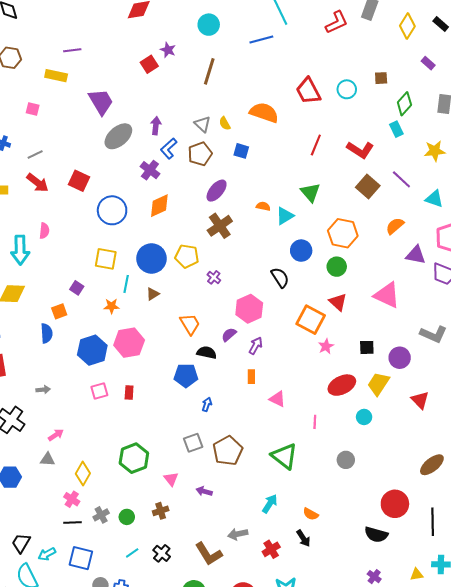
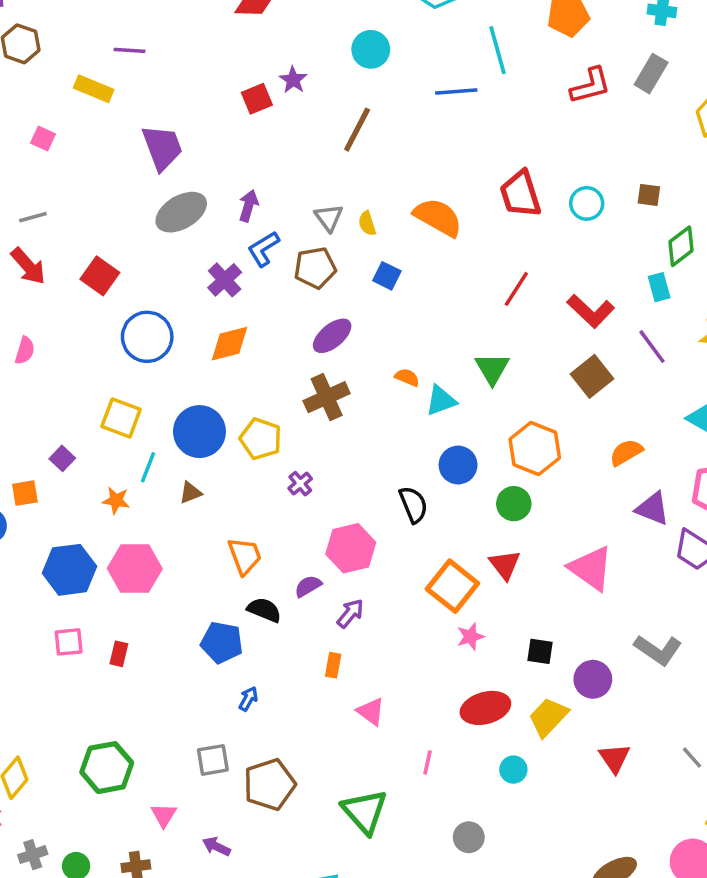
purple line: (401, 179) -> (652, 347), moved

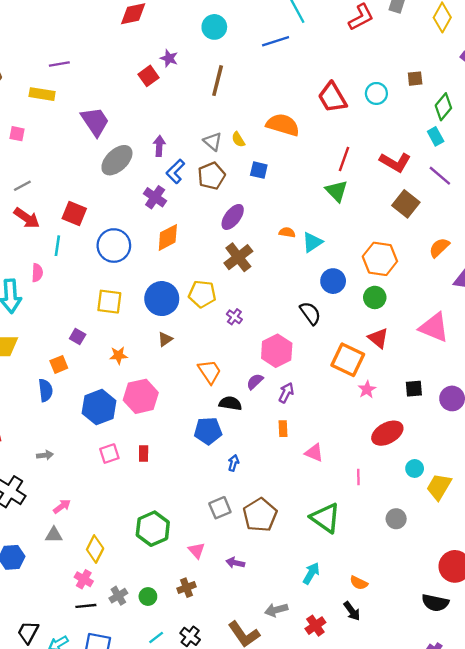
green triangle: (492, 368) -> (337, 191), moved
cyan line: (148, 467) -> (57, 246), moved
yellow trapezoid: (548, 717) -> (439, 487), moved

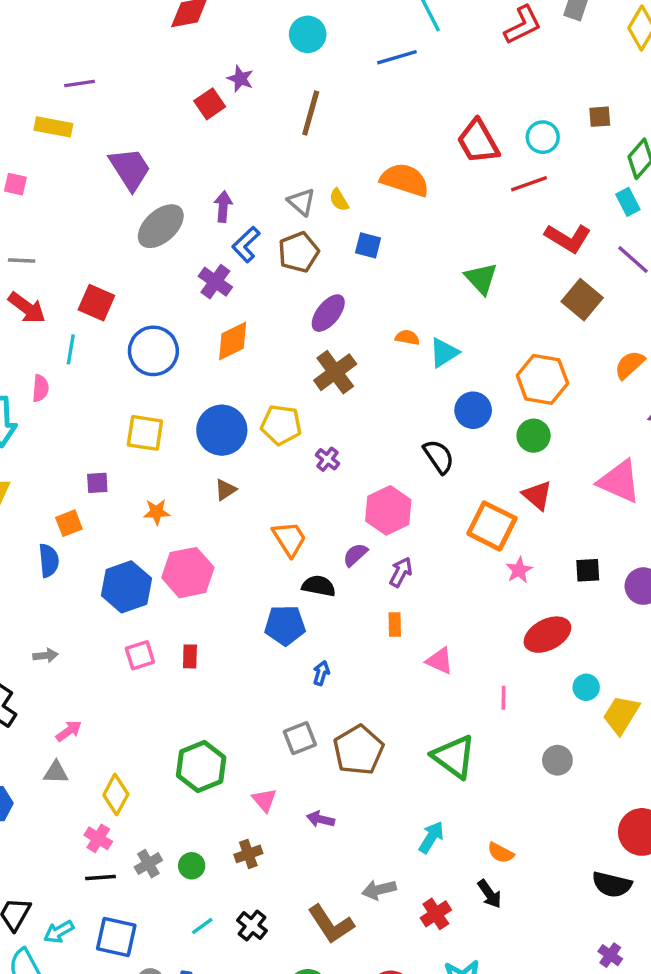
red line: (344, 159) -> (529, 184), moved, turned 50
gray line: (22, 186) -> (22, 260), turned 30
purple square: (78, 336) -> (97, 483), turned -35

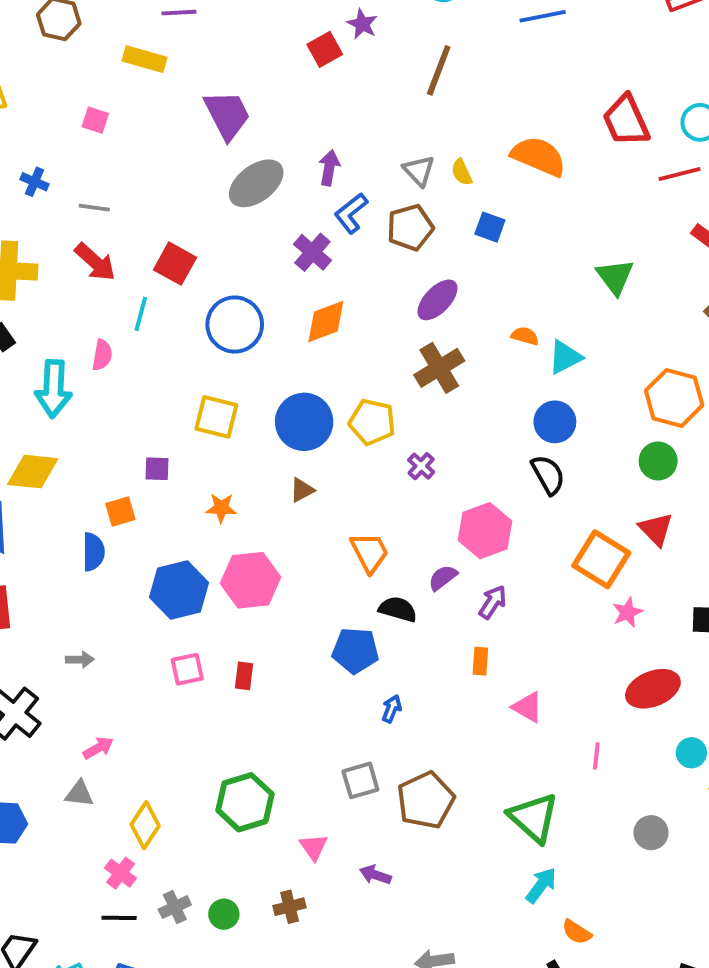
blue circle: (473, 410) -> (555, 422), moved
cyan arrow: (431, 837) -> (541, 885), moved

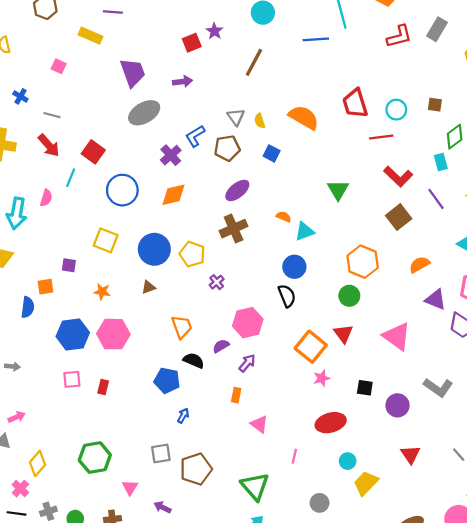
purple arrow: (329, 168) -> (182, 81), moved, turned 66

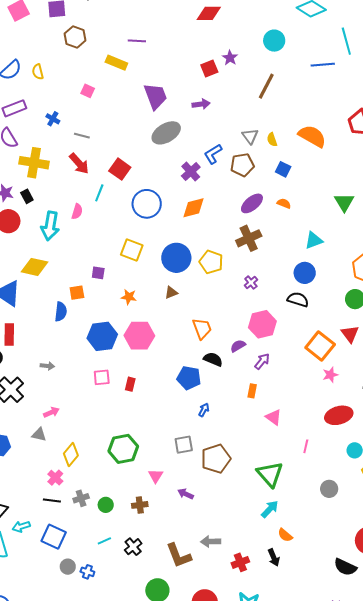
orange semicircle: (284, 217) -> (284, 203), moved
purple cross: (217, 282) -> (251, 283), moved
black semicircle: (287, 296) -> (298, 300), turned -50

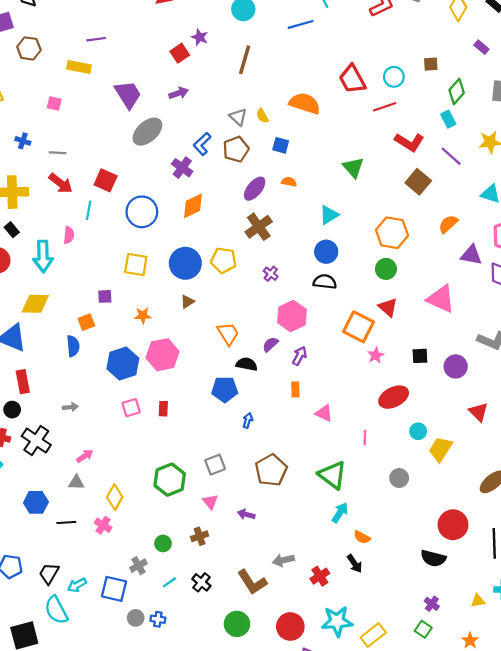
gray square: (184, 445) -> (215, 465), moved
gray cross: (81, 498) -> (138, 566), moved
black line: (52, 500) -> (66, 523), moved

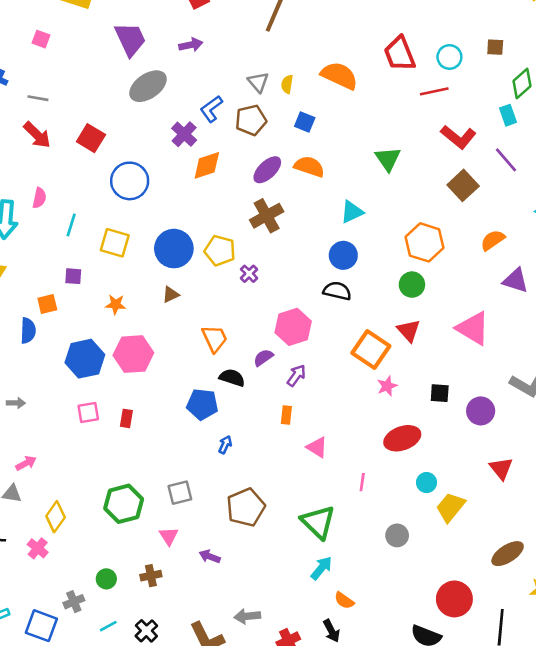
yellow semicircle: (262, 116) -> (287, 84), turned 32
orange semicircle: (289, 182) -> (309, 167), size x1.6
orange diamond: (193, 206) -> (207, 165), moved
cyan line: (89, 210) -> (71, 225), moved
purple cross: (271, 274) -> (249, 274), moved

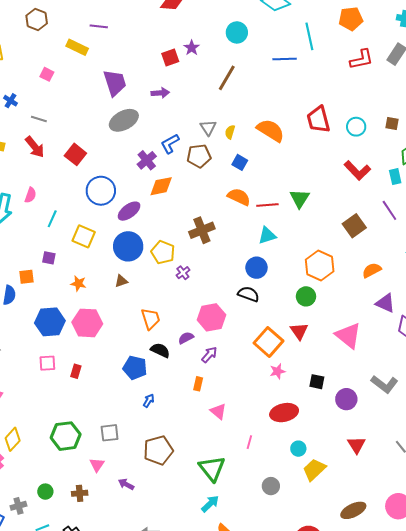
red line: (434, 91) -> (267, 205), moved
red L-shape: (458, 137) -> (357, 170), moved
purple ellipse: (267, 170) -> (129, 211), moved

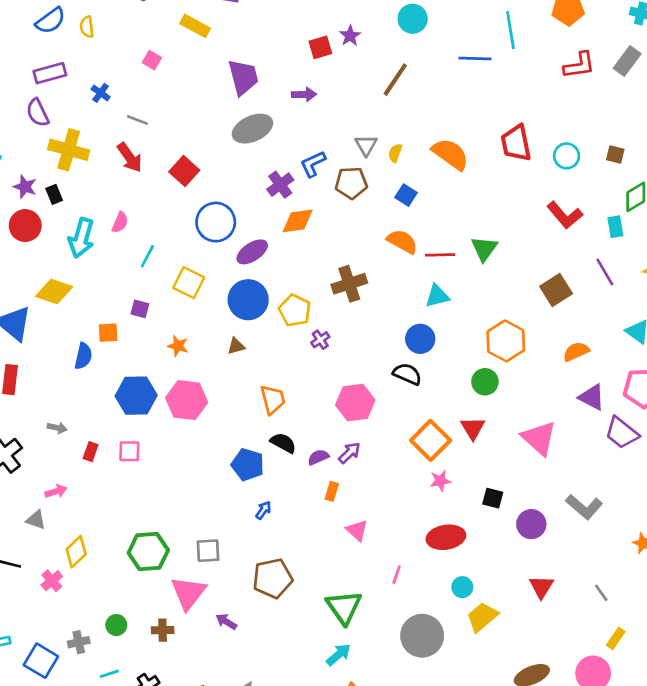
purple semicircle: (186, 338) -> (318, 457), moved
red rectangle: (76, 371) -> (91, 452), moved
pink triangle: (97, 465) -> (188, 593), size x1.8
gray circle: (271, 486) -> (422, 636), size x1.8

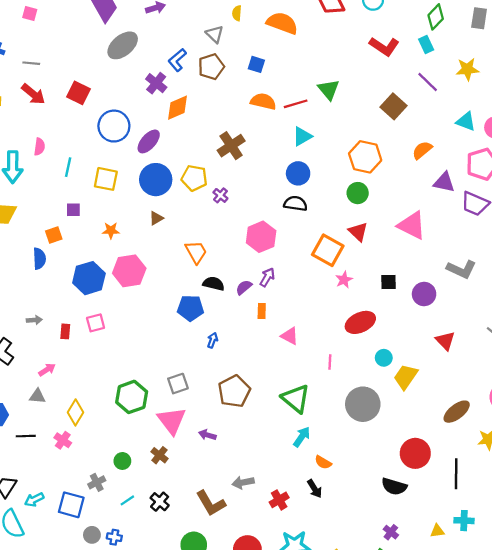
yellow semicircle: (395, 153) -> (237, 13), moved
brown cross: (163, 630) -> (159, 455), turned -35

